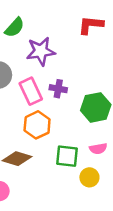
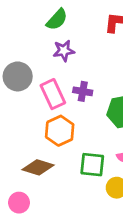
green semicircle: (15, 27) -> (57, 19), moved
purple star: (41, 51) -> (64, 51), size x0.7

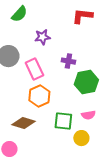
green semicircle: (57, 19) -> (19, 14), moved
purple cross: (83, 91) -> (68, 61), moved

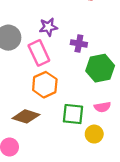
purple star: (42, 37) -> (48, 27), moved

